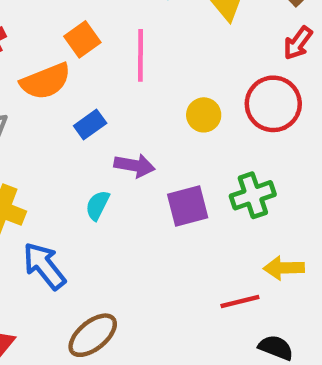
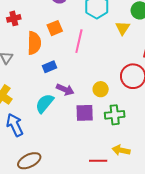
orange semicircle: (46, 81) -> (34, 43), turned -80
yellow circle: (204, 115) -> (101, 89), moved
cyan semicircle: (97, 205) -> (45, 103), size x1.5

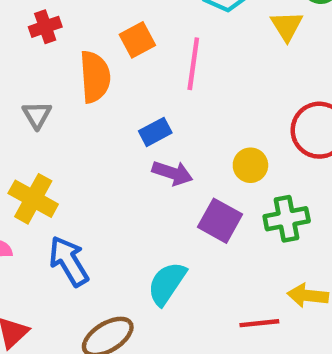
blue rectangle: (50, 67) -> (155, 132), moved
cyan semicircle: (45, 103) -> (167, 283), moved
purple square: (85, 113) -> (220, 221), turned 36

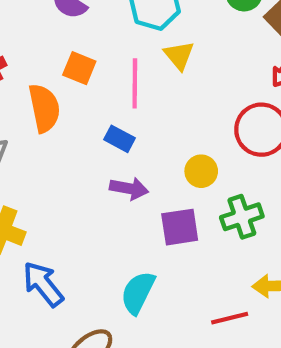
yellow triangle: (287, 26) -> (179, 55), moved
orange square: (137, 40) -> (79, 68), turned -32
blue rectangle: (155, 132) -> (120, 139), moved, turned 64
purple square: (220, 221) -> (180, 227), turned -30

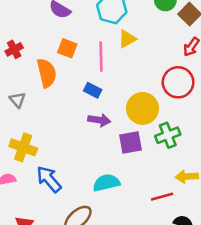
yellow triangle: (179, 55) -> (127, 39), turned 42
yellow circle: (201, 171) -> (142, 108), size x1.6
cyan semicircle: (138, 293) -> (106, 183), turned 52

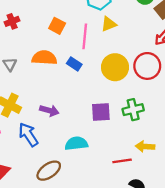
orange semicircle: (47, 73) -> (44, 58), moved, turned -80
yellow circle: (142, 108) -> (115, 67), moved
purple arrow: (99, 120) -> (49, 110), moved

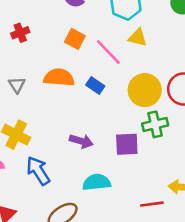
yellow triangle: (109, 24) -> (138, 38), turned 35
pink line: (85, 36) -> (108, 52), turned -50
purple arrow: (49, 110) -> (81, 141), moved
green cross: (133, 110) -> (155, 124), moved

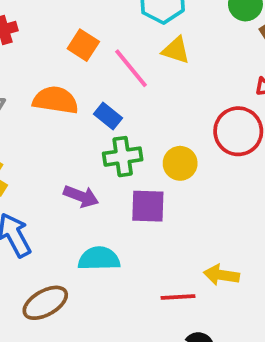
yellow circle: (145, 90) -> (180, 163), moved, size x0.7
green cross: (155, 124) -> (123, 157), moved

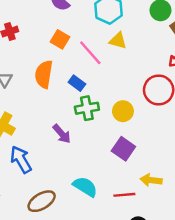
orange semicircle: (55, 100) -> (44, 74), turned -88
purple arrow: (81, 196) -> (62, 134), turned 30
purple square: (148, 206) -> (123, 149), moved, turned 35
cyan semicircle: (99, 259) -> (85, 187), moved, turned 35

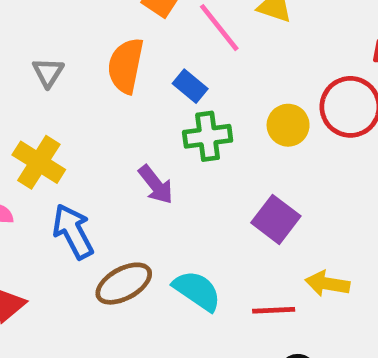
yellow circle: (123, 111) -> (288, 125), moved
brown ellipse: (42, 201) -> (124, 284), moved

